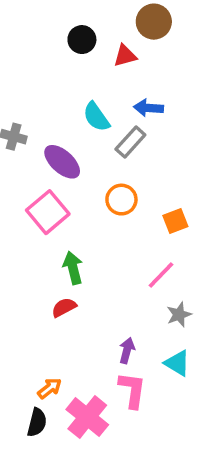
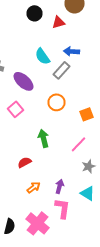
pink square: (48, 212) -> (16, 109), size x0.7
green arrow: (73, 268) -> (44, 138), moved
orange arrow: (50, 388) -> (34, 187), moved

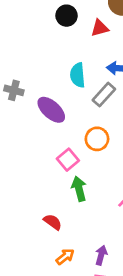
cyan semicircle: (42, 56) -> (78, 75), turned 30
pink square: (16, 109) -> (68, 160), moved
red semicircle: (24, 162) -> (53, 222), turned 64

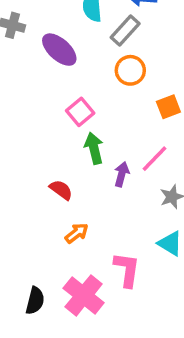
orange circle: (97, 139) -> (130, 70), moved
purple arrow: (101, 255) -> (122, 174), moved

